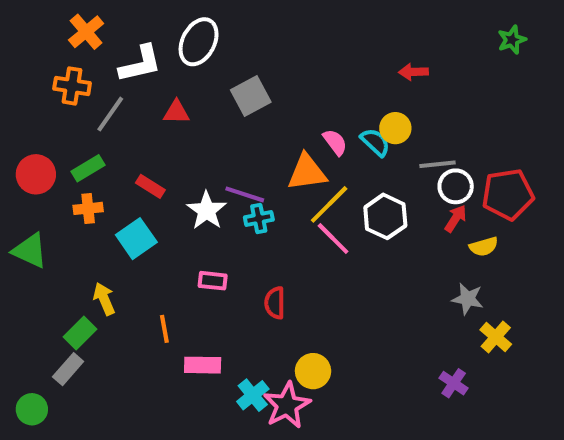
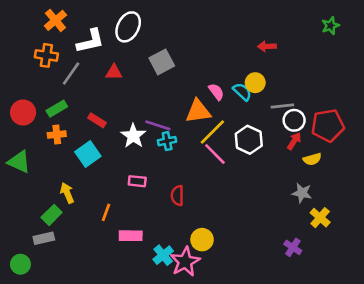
orange line: (164, 329) -> (106, 212), turned 30
gray rectangle: (68, 369) -> (44, 238), turned 36

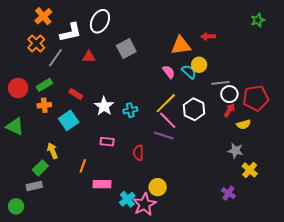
orange cross: (46, 55) -> (36, 43), turned 36
orange triangle: (198, 111) -> (181, 46), moved
purple line: (158, 125) -> (164, 136), moved

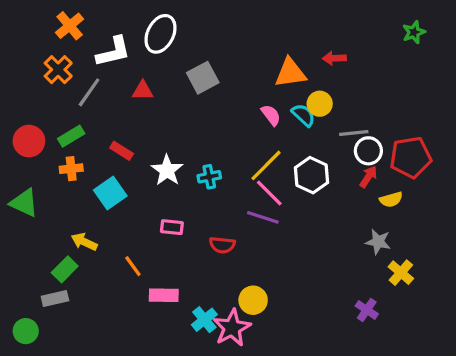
yellow arrow: (52, 151) -> (84, 242), turned -42
red semicircle: (138, 153) -> (222, 245), turned -84
orange line: (83, 166) -> (133, 266), turned -56

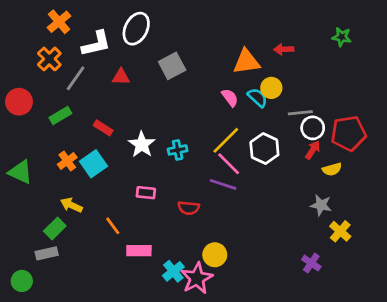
green star: (414, 32) -> (342, 37), moved, turned 30
red circle: (29, 141) -> (19, 102), moved
orange cross: (71, 169) -> (67, 161), moved, turned -30

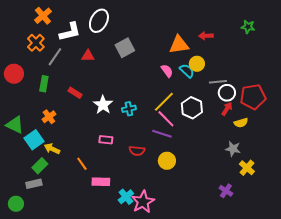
green rectangle: (60, 115) -> (44, 84), turned -49
cyan square: (93, 164) -> (34, 140), moved
yellow circle: (215, 255) -> (167, 161), moved

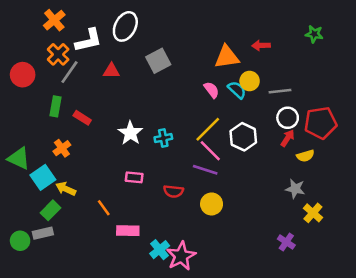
orange cross: (36, 43) -> (58, 54), moved
red circle: (14, 74) -> (23, 75), moved
gray line: (218, 82) -> (280, 91), moved
red rectangle: (75, 93) -> (82, 118), moved
green circle: (16, 204) -> (20, 241), moved

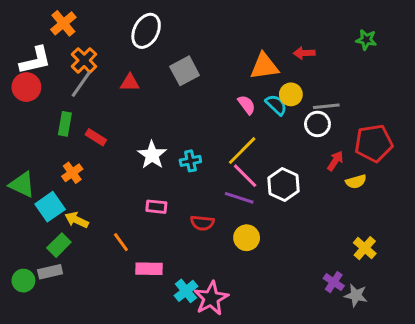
white L-shape: (89, 40) -> (35, 60), moved
orange cross: (58, 54) -> (84, 60), moved
white circle: (288, 118) -> (317, 124), moved
white hexagon: (243, 137) -> (284, 185), moved
gray star: (295, 189) -> (356, 295), moved

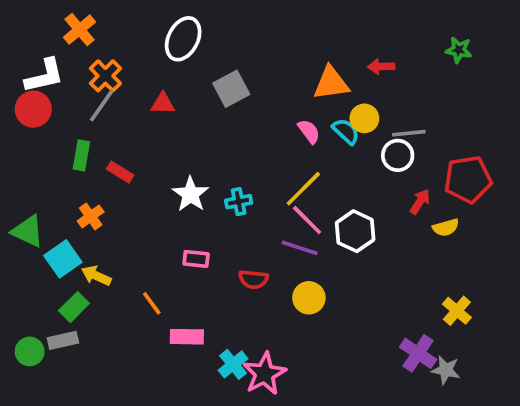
purple cross: (334, 282) -> (418, 353), size x1.4

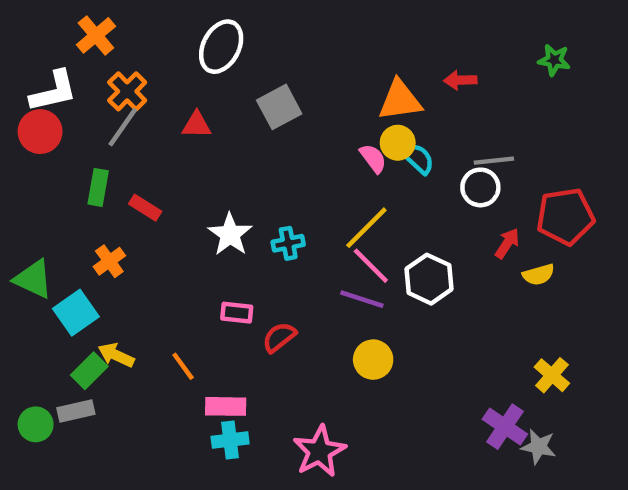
yellow circle: (364, 118) -> (398, 143), moved
yellow arrow: (96, 276) -> (116, 355), moved
red semicircle: (253, 279) -> (279, 337), moved, turned 136
cyan cross: (233, 364) -> (230, 440), moved, turned 32

